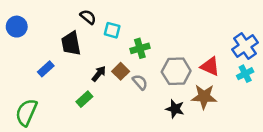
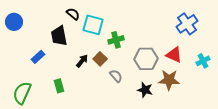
cyan square: (112, 30) -> (93, 25), size x1.5
blue cross: (245, 46) -> (187, 24), moved
gray semicircle: (140, 82) -> (116, 76), moved
green rectangle: (84, 99) -> (59, 86), moved, turned -64

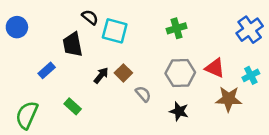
blue cross: (187, 24) -> (250, 30), moved
green cross: (116, 40) -> (177, 28), moved
brown star: (169, 80) -> (229, 99), moved
green rectangle: (59, 86) -> (73, 106), turned -32

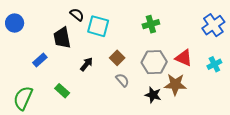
brown square: (123, 73) -> (117, 58), moved
brown star: (229, 99) -> (175, 84), moved

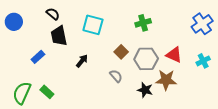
black semicircle: (77, 15) -> (53, 14), moved
brown square: (117, 58) -> (121, 52), moved
green rectangle: (62, 91) -> (47, 92), moved

